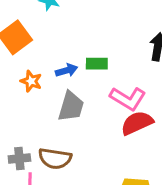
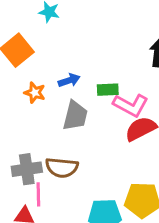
green rectangle: (97, 64) -> (108, 90), moved
gray cross: (19, 158) -> (27, 169), size x1.4

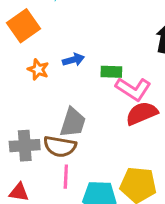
gray trapezoid: (75, 116) -> (73, 122), moved
pink line: (38, 194) -> (66, 177), moved

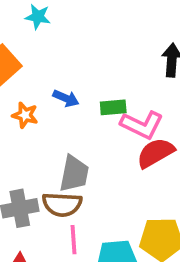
blue arrow: (73, 60) -> (66, 98), turned 45

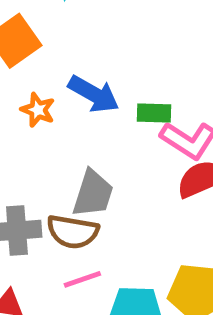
blue arrow: (66, 98) -> (94, 94), size x1.5
pink line: (74, 240) -> (82, 279), turned 68

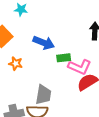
blue arrow: (94, 94) -> (44, 43), moved

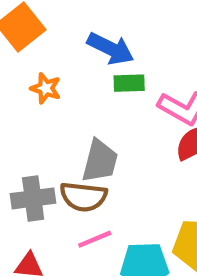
green rectangle: (64, 58) -> (129, 83), moved

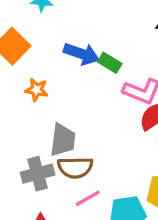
green rectangle: (129, 83) -> (110, 63), moved, turned 40
gray trapezoid: (100, 161) -> (63, 140), moved

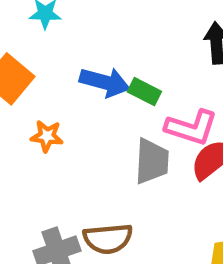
gray trapezoid: (63, 140) -> (152, 161), moved

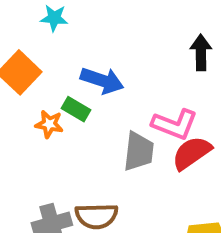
green rectangle: (144, 92) -> (76, 109), moved

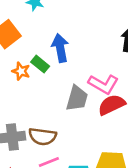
blue arrow: (102, 81) -> (60, 48), turned -128

